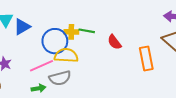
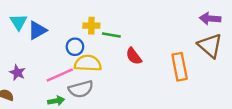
yellow cross: (71, 32) -> (91, 26), moved
blue circle: (55, 41) -> (75, 47), size x0.6
red semicircle: (114, 42) -> (134, 56), moved

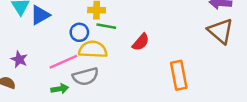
green line: (111, 35) -> (106, 26), moved
red semicircle: (134, 56) -> (141, 42), turned -102
orange rectangle: (180, 67) -> (179, 75), moved

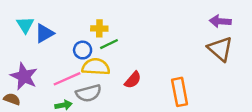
green line: (106, 26) -> (109, 44), turned -36
red semicircle: (141, 42) -> (133, 80), moved
purple star: (19, 59) -> (24, 76), size x1.6

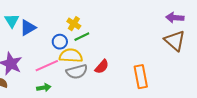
yellow cross: (99, 28) -> (74, 24), turned 32
gray semicircle: (89, 93) -> (77, 72), moved

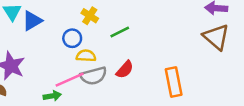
green line: (82, 37) -> (120, 32), moved
yellow semicircle: (71, 56) -> (86, 56), size x0.7
pink line: (47, 66) -> (70, 80), moved

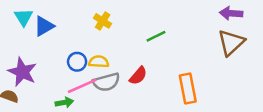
green line: (120, 32) -> (156, 36), moved
brown triangle: (216, 37) -> (231, 43), turned 36
blue circle: (72, 38) -> (77, 62), moved

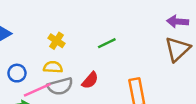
yellow cross: (103, 21) -> (57, 41), moved
blue circle: (77, 62) -> (17, 73), moved

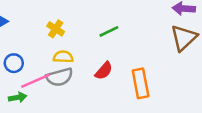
yellow semicircle: (53, 67) -> (63, 57), moved
red semicircle: (90, 80) -> (104, 71), moved

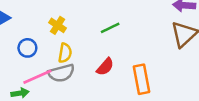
yellow semicircle: (63, 57) -> (65, 53), turned 96
blue circle: (14, 63) -> (27, 48), moved

